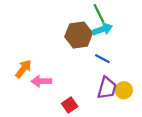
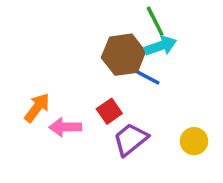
blue line: (102, 59) -> (148, 78), moved
purple trapezoid: (107, 88) -> (131, 139), moved, turned -145
red square: (70, 105) -> (109, 111), moved

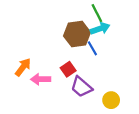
blue line: (148, 78) -> (92, 48), turned 32
purple trapezoid: (131, 139) -> (81, 87), turned -100
yellow circle: (194, 141) -> (111, 100), moved

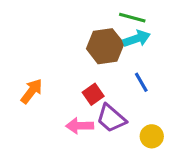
green line: (97, 13) -> (132, 18), turned -48
blue line: (92, 48) -> (141, 82), moved
pink arrow: (41, 79) -> (80, 126), moved

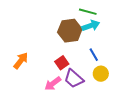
pink arrow: (80, 126) -> (53, 84), turned -36
yellow circle: (152, 136) -> (101, 74), moved

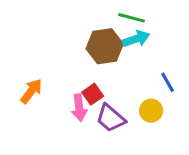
blue line: (94, 55) -> (168, 82), moved
pink arrow: (53, 84) -> (79, 108), moved, turned -60

